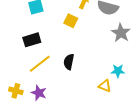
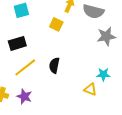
gray star: (121, 33) -> (106, 36), turned 30

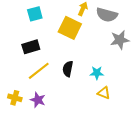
yellow square: (56, 24) -> (70, 28), size x1.6
cyan star: (103, 74) -> (97, 73), moved

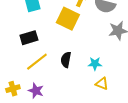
yellow cross: (15, 98) -> (13, 89), turned -32

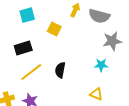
yellow square: (68, 19) -> (54, 29), moved, size x0.6
cyan star: (95, 64) -> (101, 65), moved

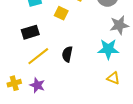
cyan star: (101, 65) -> (108, 49), size x1.5
yellow triangle: (96, 94) -> (113, 78), moved

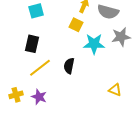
yellow square: (61, 13) -> (76, 25), moved
black rectangle: (30, 32) -> (32, 44), turned -60
cyan star: (108, 49) -> (94, 44), moved

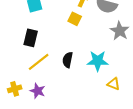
gray star: (121, 37) -> (120, 31), turned -30
cyan star: (94, 44) -> (98, 61), moved

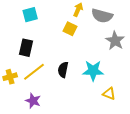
yellow cross: (15, 89) -> (10, 77), moved

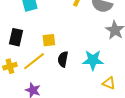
yellow square: (70, 29) -> (49, 40), moved, turned -32
black rectangle: (26, 48) -> (16, 37), moved

